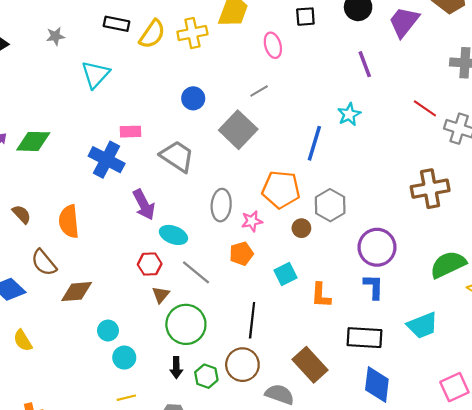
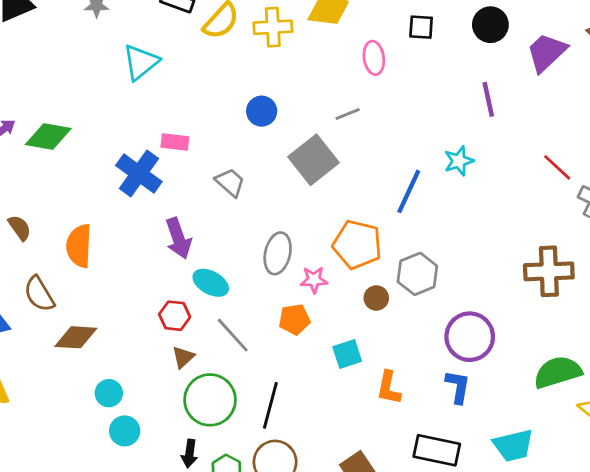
gray trapezoid: (177, 156) -> (230, 182), size x0.7
black line: (252, 320) -> (270, 405), moved

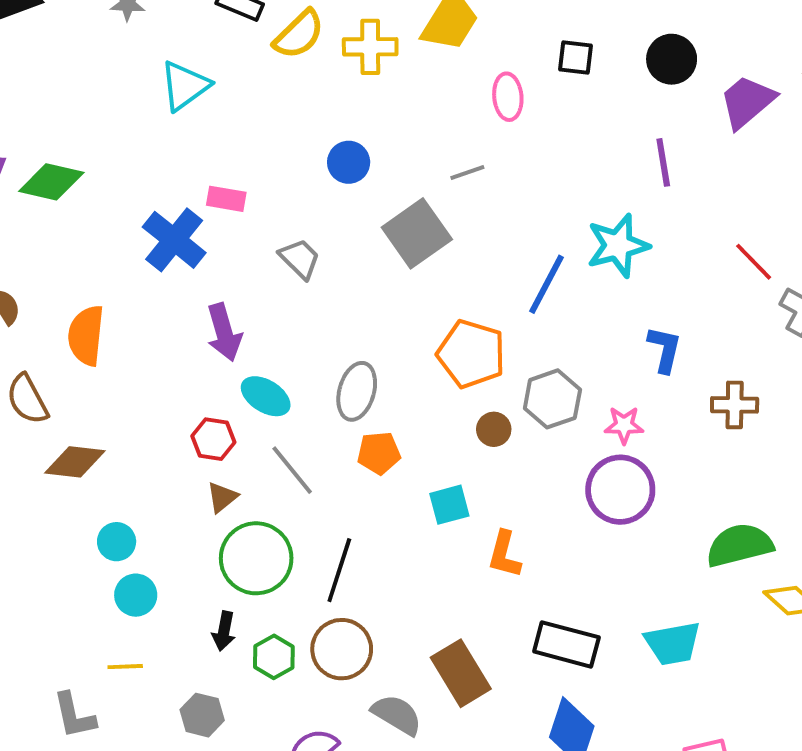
cyan star: (459, 161) -> (618, 245), size x1.5
gray ellipse: (278, 253) -> (357, 391), moved
brown cross: (549, 271) -> (735, 405), size x0.7
pink star: (314, 280) -> (624, 425), moved
blue L-shape: (458, 387) -> (665, 349), moved

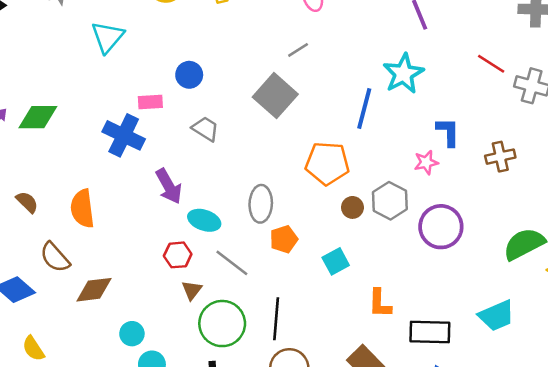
blue circle: (349, 162) -> (189, 75), moved
gray hexagon: (552, 399) -> (390, 201), moved
pink star: (624, 425) -> (426, 162), moved
orange L-shape: (504, 554) -> (380, 303), moved

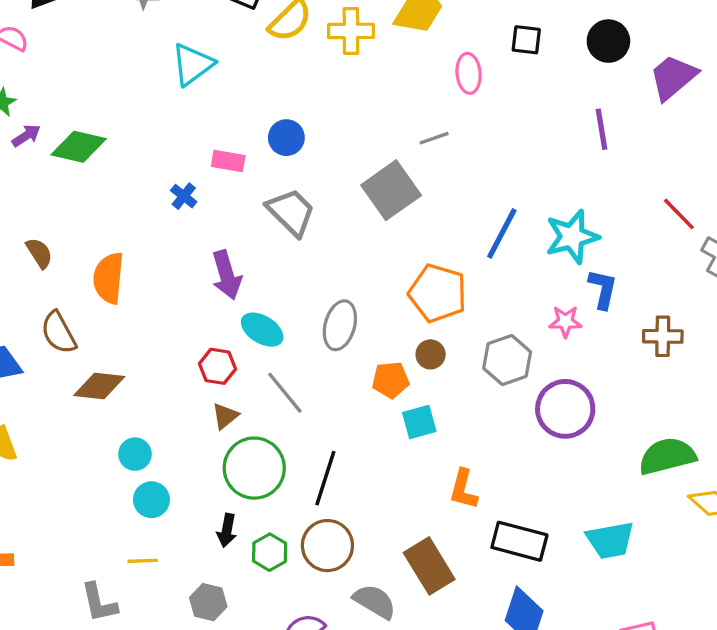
cyan star: (403, 74) -> (572, 237), moved
gray trapezoid: (205, 129) -> (291, 212), size x1.4
blue cross: (124, 135) -> (184, 196), size x0.5
brown circle: (352, 207) -> (431, 354), moved
orange pentagon: (284, 239) -> (391, 380), moved

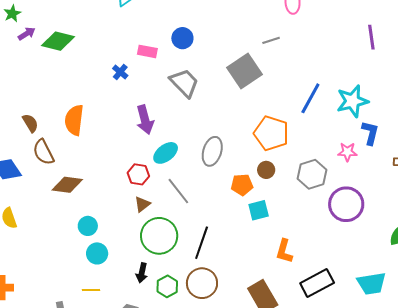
brown semicircle: (39, 253) -> (30, 123), moved
cyan ellipse: (262, 330) -> (166, 153), turned -70
black rectangle: (519, 541) -> (317, 283), turned -44

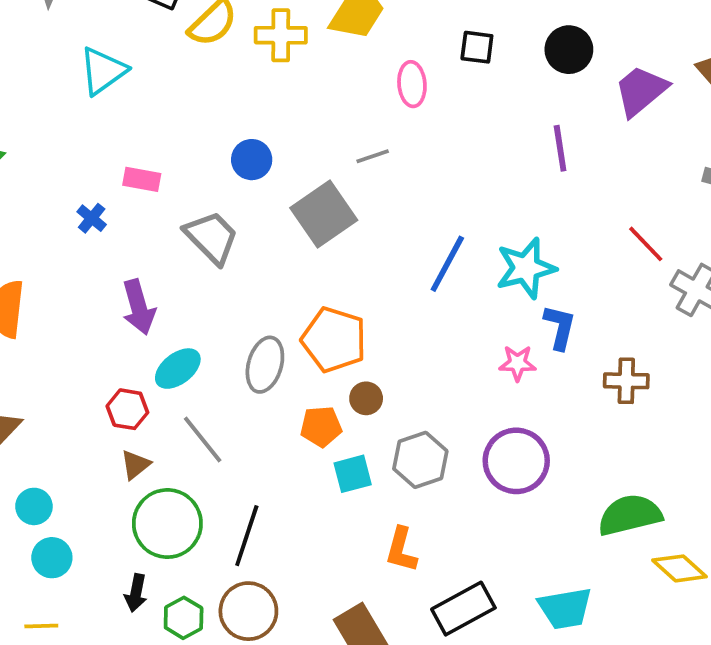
blue circle: (182, 38) -> (252, 160), moved
orange pentagon: (271, 133) -> (334, 340), moved
gray hexagon: (312, 174) -> (420, 460), moved

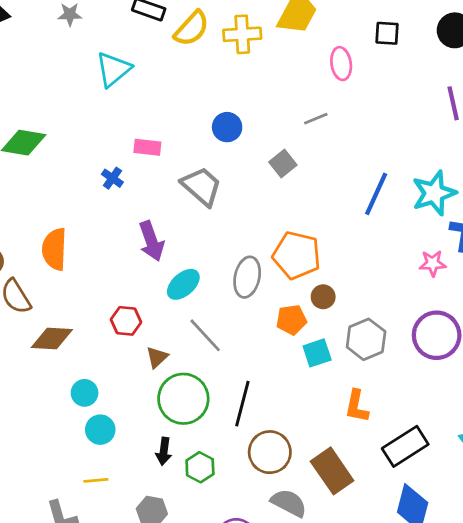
gray square: (324, 214) -> (283, 163), size x0.6
red hexagon: (127, 409) -> (126, 321), moved
brown circle: (248, 611) -> (270, 452), moved

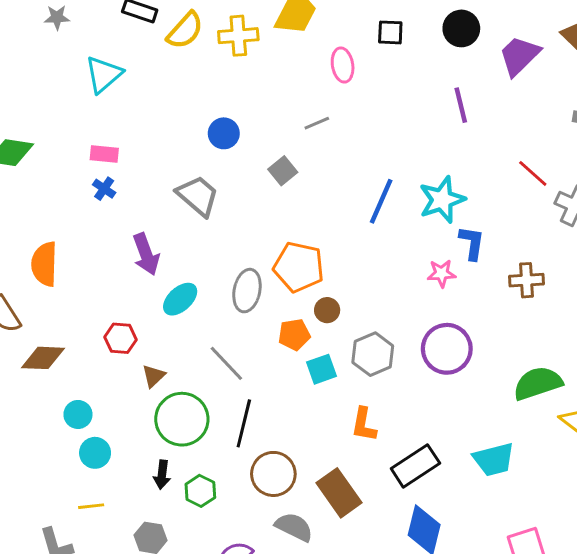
pink rectangle: (147, 147) -> (104, 154), moved
gray line: (205, 335) -> (226, 363), moved

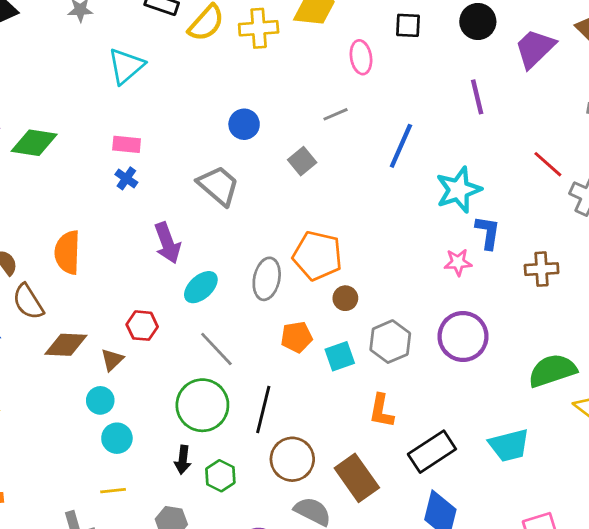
blue line: (381, 201) -> (401, 146), moved
orange pentagon: (294, 335) -> (297, 337), moved
gray line: (226, 363) -> (216, 349), moved
brown triangle: (153, 376) -> (112, 360), moved

